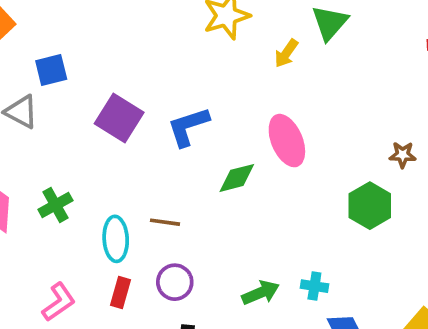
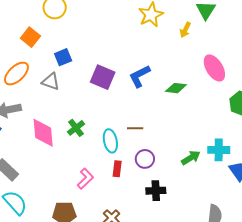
pink ellipse: (287, 141) -> (214, 68), moved
green diamond: (237, 178) -> (176, 88), moved, turned 30
cyan cross: (314, 286) -> (219, 150), size x1.5

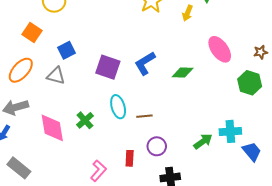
cyan ellipse: (110, 141) -> (118, 107), moved

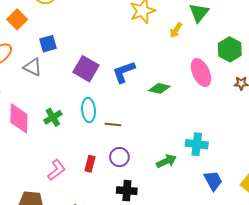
green hexagon: (250, 83) -> (230, 49), moved
cyan cross: (230, 131) -> (197, 144), moved

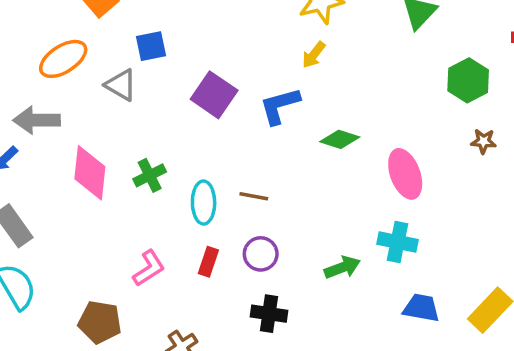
yellow arrow: (176, 30) -> (314, 55), moved
pink ellipse: (201, 73) -> (405, 174), moved
cyan ellipse: (89, 110) -> (204, 203), moved
blue trapezoid: (213, 181) -> (421, 308), turned -55

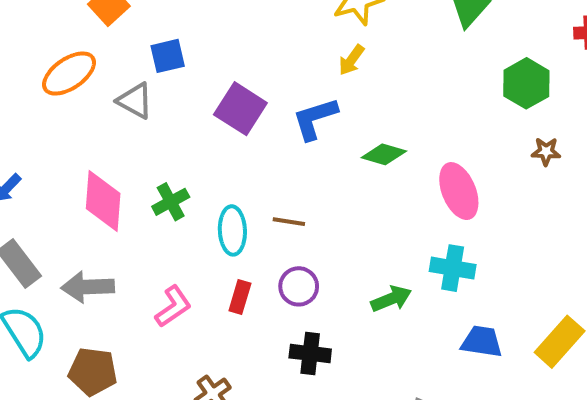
gray arrow: (37, 120) -> (88, 287), moved
brown pentagon: (100, 322) -> (93, 372), moved

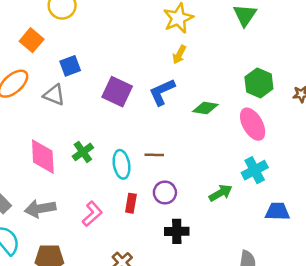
green hexagon: (526, 83) -> (259, 83), moved
cyan cross: (453, 268) -> (255, 170), turned -30

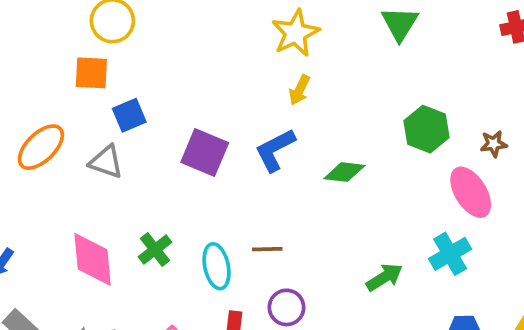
orange square: (32, 40) -> (91, 73), moved, turned -35
pink ellipse: (253, 124) -> (471, 192), moved
cyan cross: (255, 170) -> (450, 254), moved
green arrow: (221, 193) -> (384, 277), moved

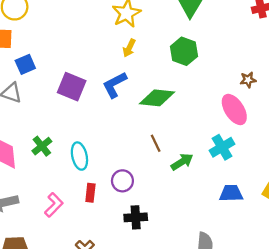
green hexagon: (426, 129) -> (184, 51), moved
green diamond: (344, 172) -> (157, 98), size x1.4
brown line: (267, 249) -> (156, 143), moved, turned 66

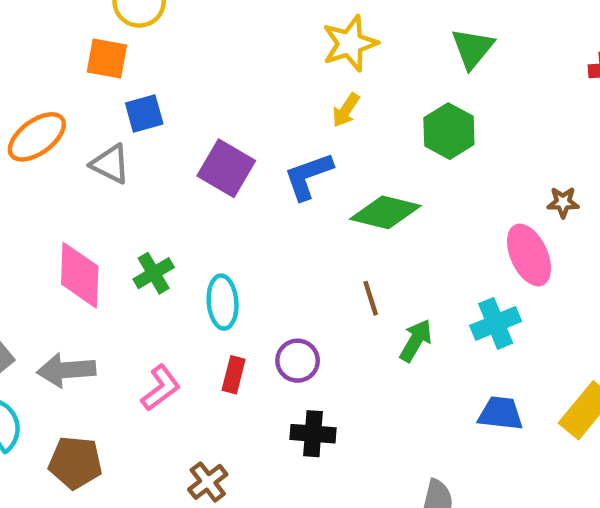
green arrow: (182, 162) -> (416, 340), turned -35

